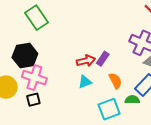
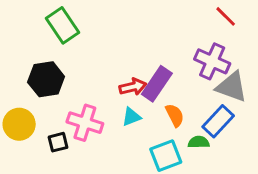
purple rectangle: (103, 59) -> (157, 84), size x1.6
pink cross: (34, 78) -> (85, 123), moved

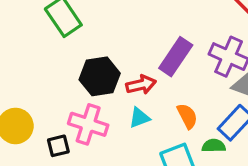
black hexagon: (46, 79) -> (100, 76), moved
purple rectangle: (157, 84) -> (176, 57), moved

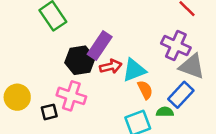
purple rectangle: (176, 57) -> (100, 46), moved
cyan triangle: (139, 118) -> (134, 70), moved, size x1.5

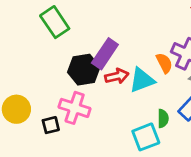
orange semicircle: (145, 90) -> (164, 63), moved
green semicircle: (165, 112) -> (163, 118), moved, turned 91

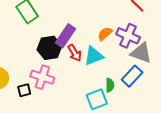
orange semicircle: (164, 63) -> (105, 34), moved, turned -105
red arrow: (117, 76) -> (75, 53), turned 72

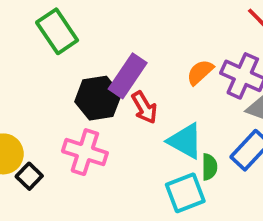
cyan triangle: (94, 56) -> (185, 141), moved, turned 50
black square: (24, 90) -> (29, 176), moved, turned -32

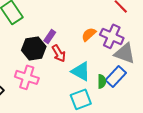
purple rectangle: (128, 76) -> (50, 36), size x0.6
green semicircle: (209, 167) -> (102, 81), moved

